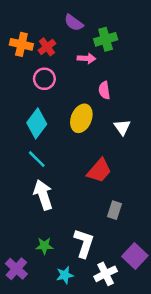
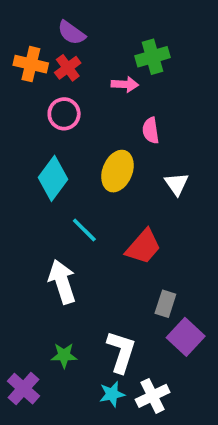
purple semicircle: (74, 23) -> (71, 33), moved
cyan line: (37, 159) -> (84, 230), moved
purple square: (135, 256) -> (186, 337), moved
cyan star: (65, 275) -> (112, 394), moved

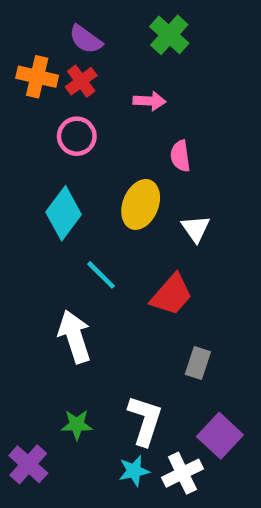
green cross: (153, 57) -> (169, 35), moved, turned -32
white triangle: (176, 184) -> (196, 229), moved
purple square: (186, 337) -> (220, 436), moved

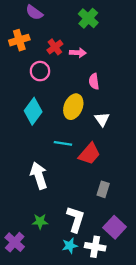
purple semicircle: (86, 39) -> (34, 13), moved
orange cross: (37, 77) -> (19, 40), turned -30
red cross: (81, 81) -> (55, 47), moved
cyan line: (101, 275) -> (63, 143), moved, turned -36
white cross: (182, 473) -> (95, 247), turned 36

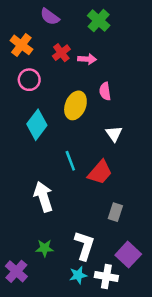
purple semicircle: (34, 13) -> (50, 17), moved
orange cross: (19, 40) -> (21, 45), turned -36
pink circle: (40, 71) -> (29, 80), moved
yellow ellipse: (73, 107) -> (75, 105), moved
cyan line: (63, 143) -> (70, 161), turned 60

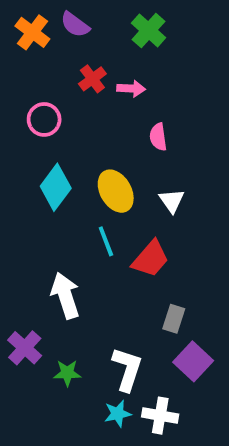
orange cross: (21, 45) -> (32, 32), moved
yellow ellipse: (75, 105) -> (116, 191), moved, turned -52
purple square: (128, 255) -> (193, 361), moved
purple cross: (16, 271) -> (25, 348), moved

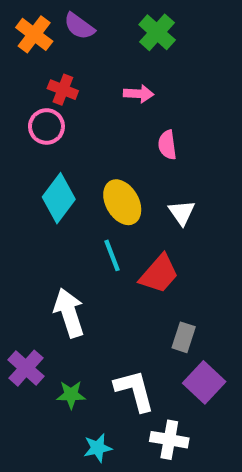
red cross: (92, 79) -> (63, 90), moved, turned -32
white L-shape: (127, 369) -> (135, 391), turned -33
cyan star: (118, 414) -> (98, 448), moved

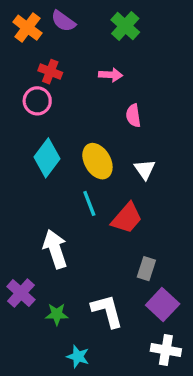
white cross: (169, 440) -> (166, 350), moved
cyan star: (98, 448) -> (78, 357), turned 30

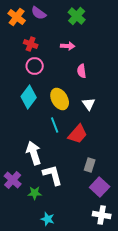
pink circle: (37, 101) -> (35, 66), moved
white L-shape: (107, 311) -> (53, 175), moved

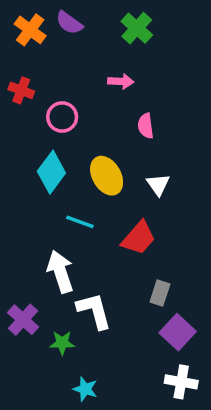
red cross: (31, 44) -> (21, 90), moved
cyan line: (55, 125) -> (80, 222), moved, turned -49

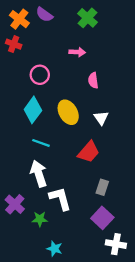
red cross: (21, 90) -> (14, 44), moved
cyan line: (80, 222) -> (41, 143), moved
purple square: (178, 332) -> (102, 218), moved

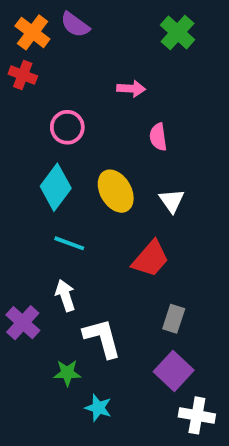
green cross: (87, 18) -> (178, 32), moved
white arrow: (39, 174) -> (65, 296), size x0.7
purple cross: (15, 204) -> (23, 323), moved
cyan star: (55, 249) -> (98, 408), moved

